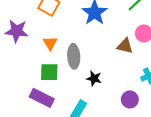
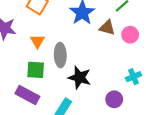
brown triangle: (125, 46) -> (107, 28), moved
black star: (94, 79) -> (80, 78), size x1.5

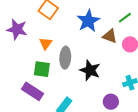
black star: (80, 78) -> (90, 70), moved

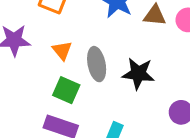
green square: (42, 69) -> (66, 90), turned 30

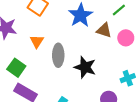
green square: (66, 90) -> (16, 68), moved

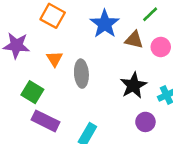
black star: (85, 67) -> (133, 85), moved, turned 30

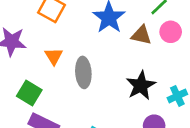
pink circle: (161, 47) -> (171, 32), moved

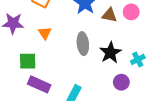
gray ellipse: (83, 72) -> (83, 44), moved
green square: (29, 93) -> (28, 61), turned -30

